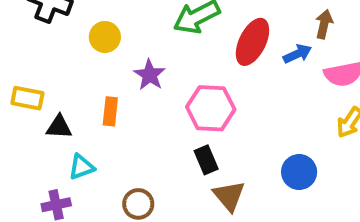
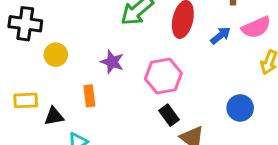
yellow circle: (105, 37) -> (56, 55), moved
blue arrow: (297, 54) -> (221, 36), moved

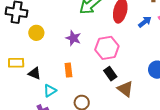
orange rectangle: (89, 96) -> (68, 70), moved
black triangle: (54, 116) -> (35, 73), turned 32

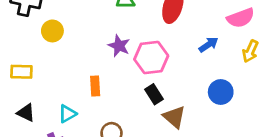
blue arrow: (145, 22) -> (209, 45), moved
purple star: (73, 38) -> (119, 46), moved
black triangle: (35, 73) -> (26, 113), moved

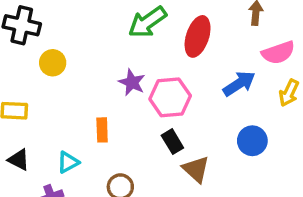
blue arrow: (209, 45) -> (239, 84), size x1.4

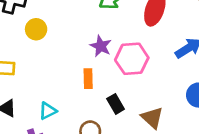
orange rectangle: (102, 130) -> (88, 79), moved
black rectangle: (172, 142) -> (116, 104), moved

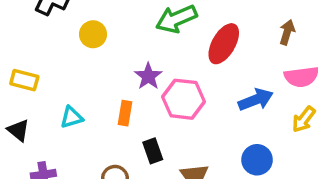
yellow circle: (36, 29) -> (93, 34), moved
cyan triangle: (48, 111) -> (72, 117), moved

